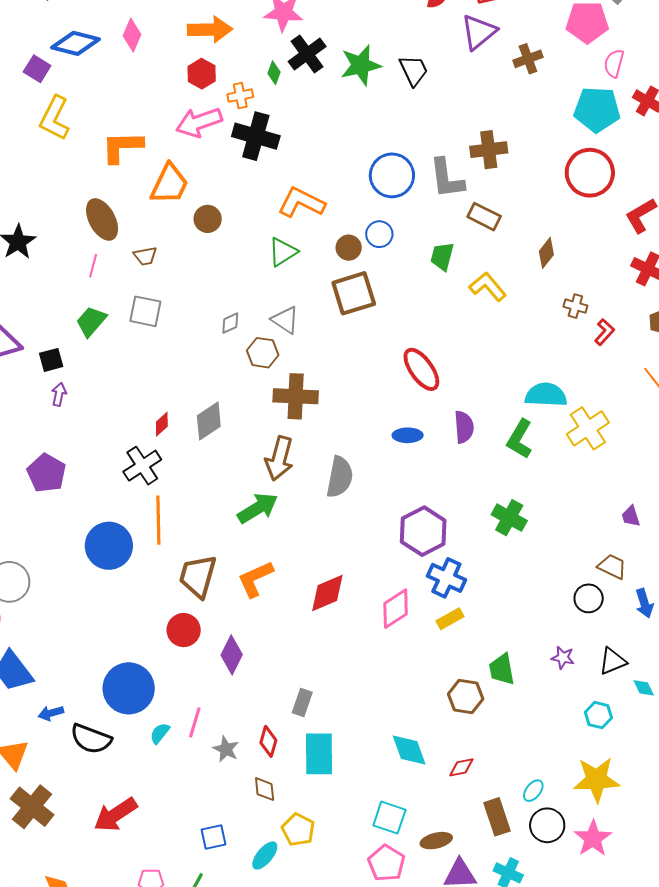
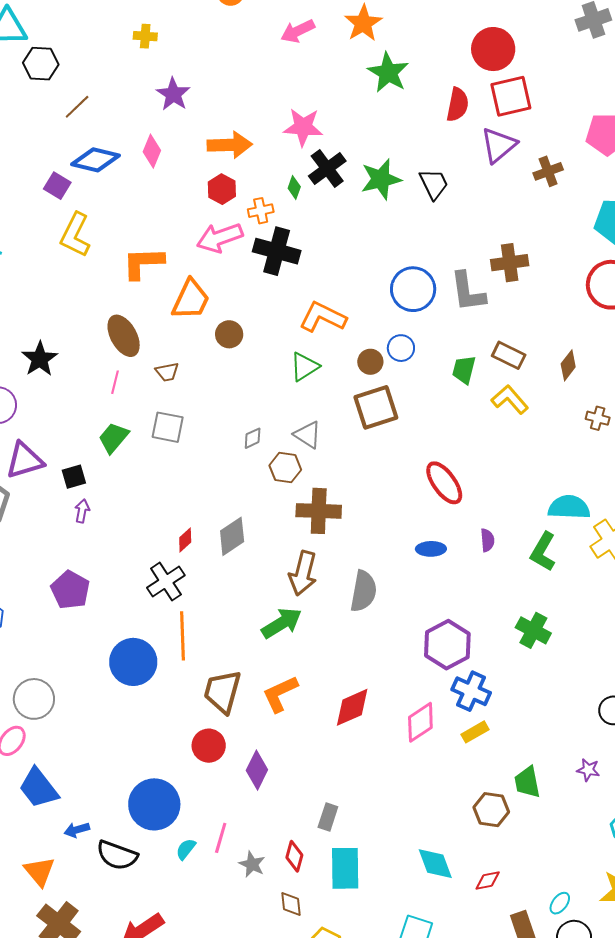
brown rectangle: (484, 217) -> (509, 355), moved
purple semicircle: (464, 427) -> (487, 540), size x0.7

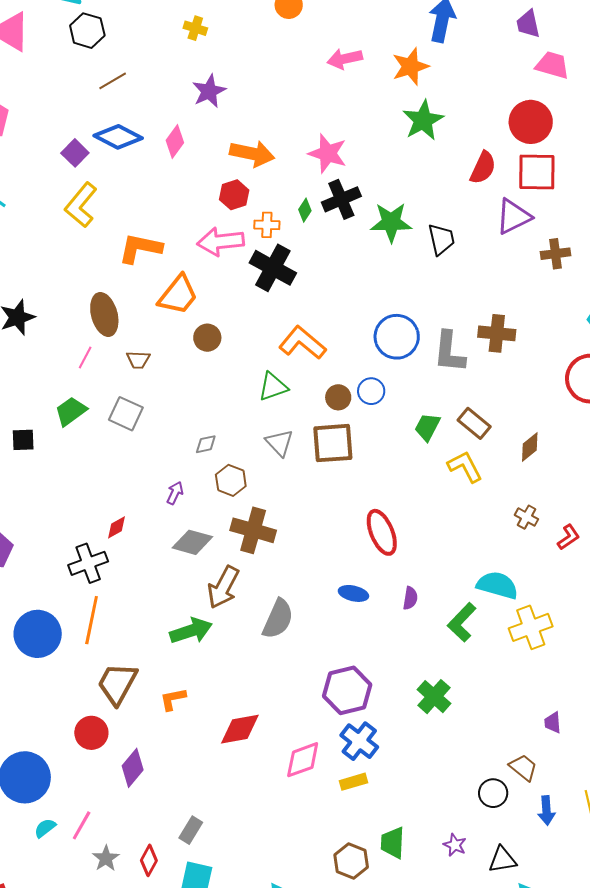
brown cross: (598, 418) -> (527, 517), moved
gray triangle: (308, 435) -> (280, 443), moved
purple arrow: (82, 511) -> (175, 493), moved
gray diamond: (232, 536) -> (192, 542), moved, turned 36
orange L-shape: (280, 694) -> (173, 699), size x0.7

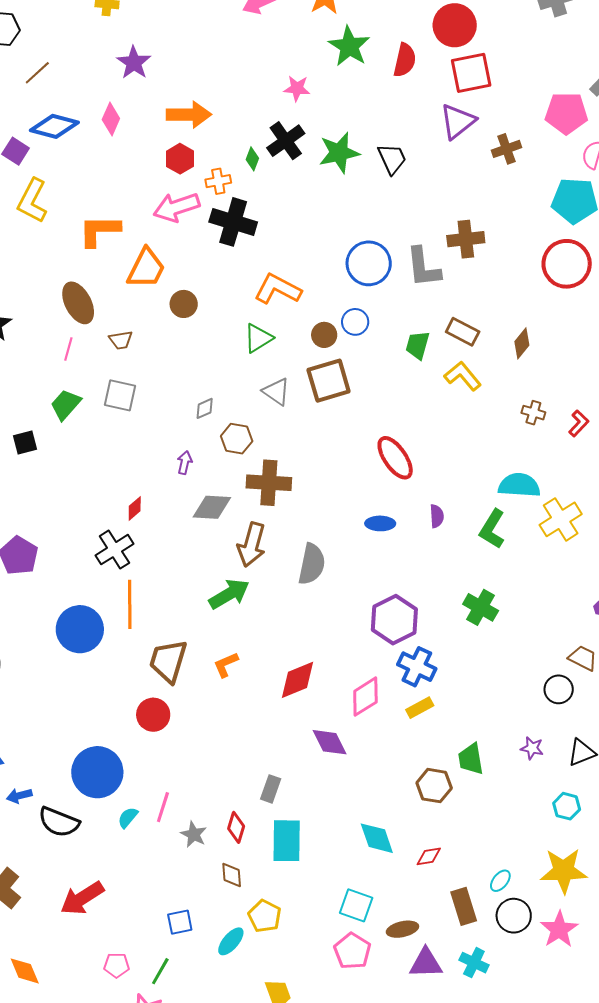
pink star: (328, 153) -> (297, 88), moved, size x0.7
red semicircle: (483, 168) -> (405, 60), moved
purple diamond: (133, 768) -> (330, 742), moved, turned -54

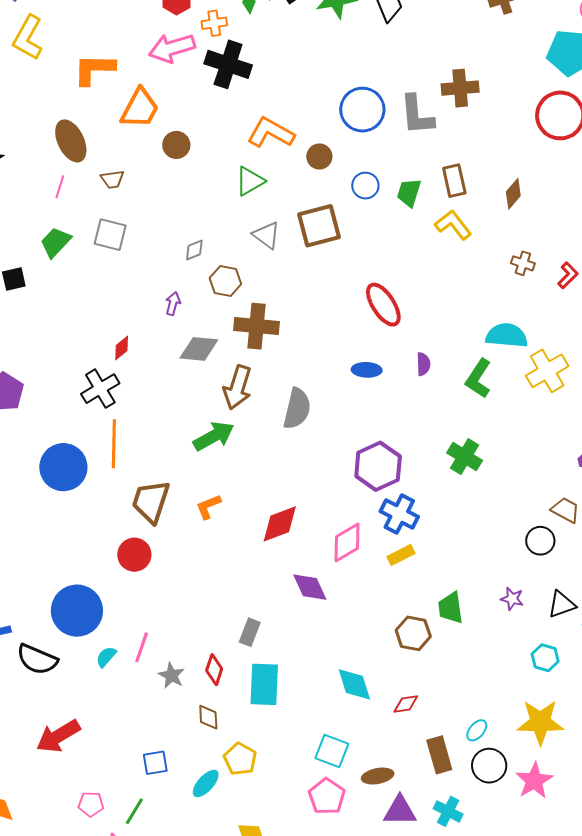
blue circle: (355, 322) -> (365, 186), moved
brown rectangle: (463, 332) -> (454, 181), turned 48
brown circle: (324, 335) -> (319, 157), moved

